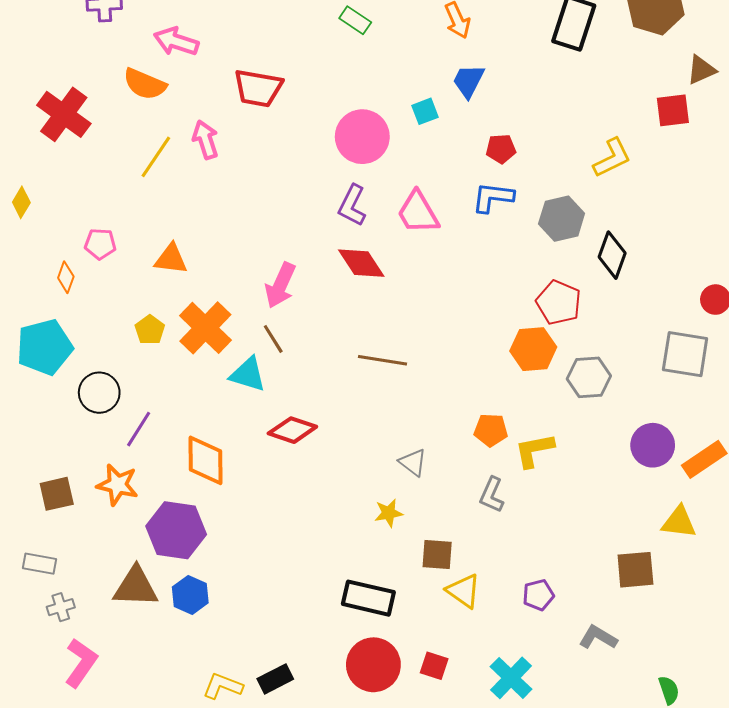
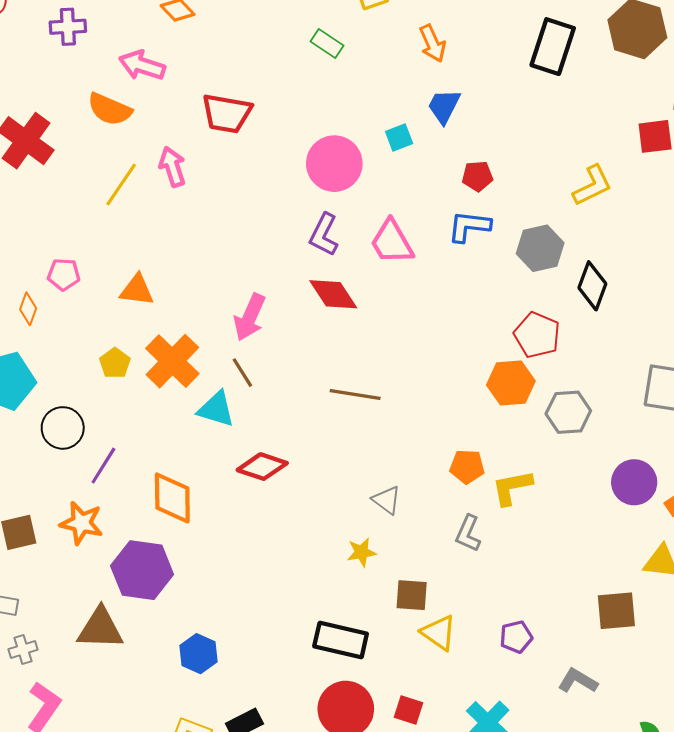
blue hexagon: (190, 595) -> (198, 654), moved

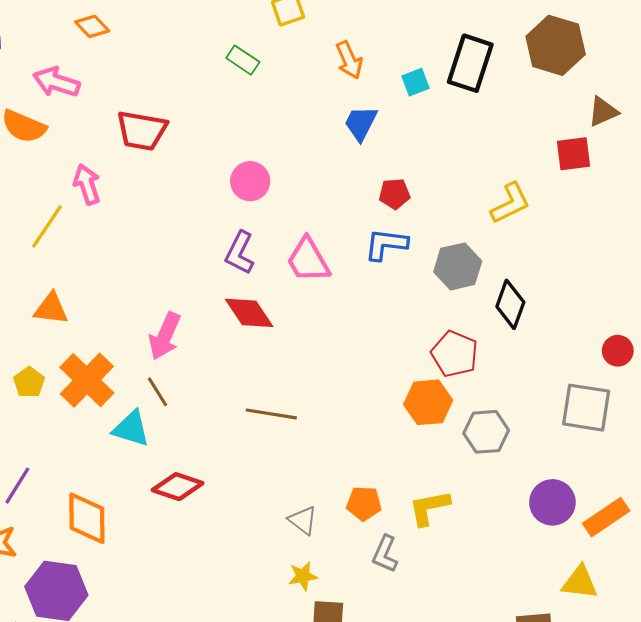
cyan square: (399, 137) -> (416, 82), moved
pink circle: (334, 164) -> (250, 181), size x0.7
yellow line: (121, 185) -> (47, 226), moved
orange pentagon: (467, 467) -> (364, 503), moved
yellow star: (361, 552) -> (303, 576), moved

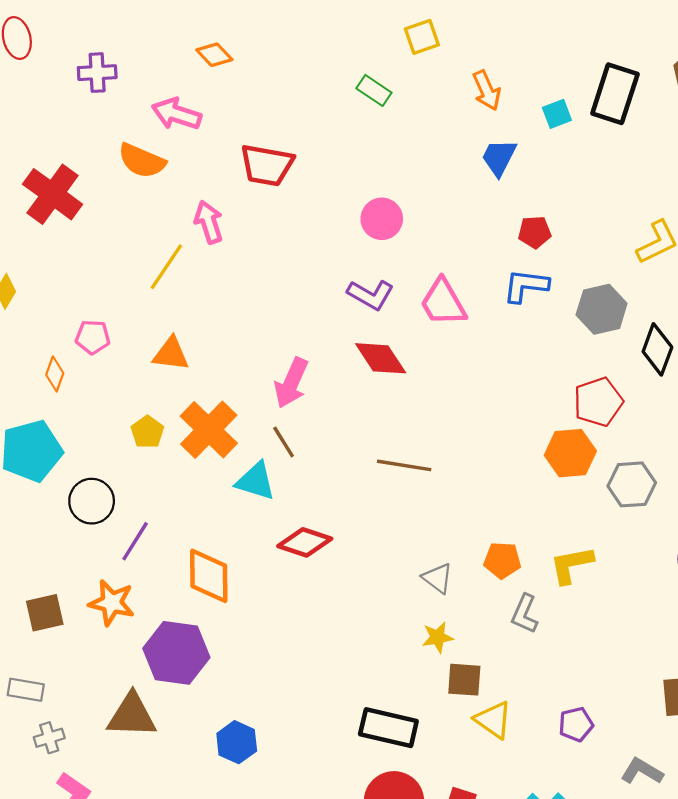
purple L-shape: (240, 253) -> (371, 295), turned -87
red pentagon: (454, 354) -> (598, 402), turned 30

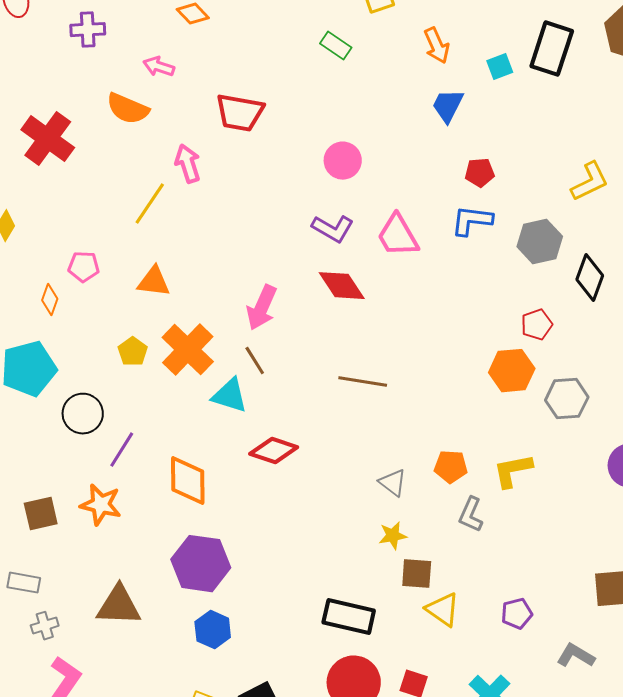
pink arrow: (176, 114) -> (159, 67), size x0.7
red pentagon: (598, 402) -> (537, 325), size x0.7
purple hexagon: (176, 653) -> (201, 564), moved

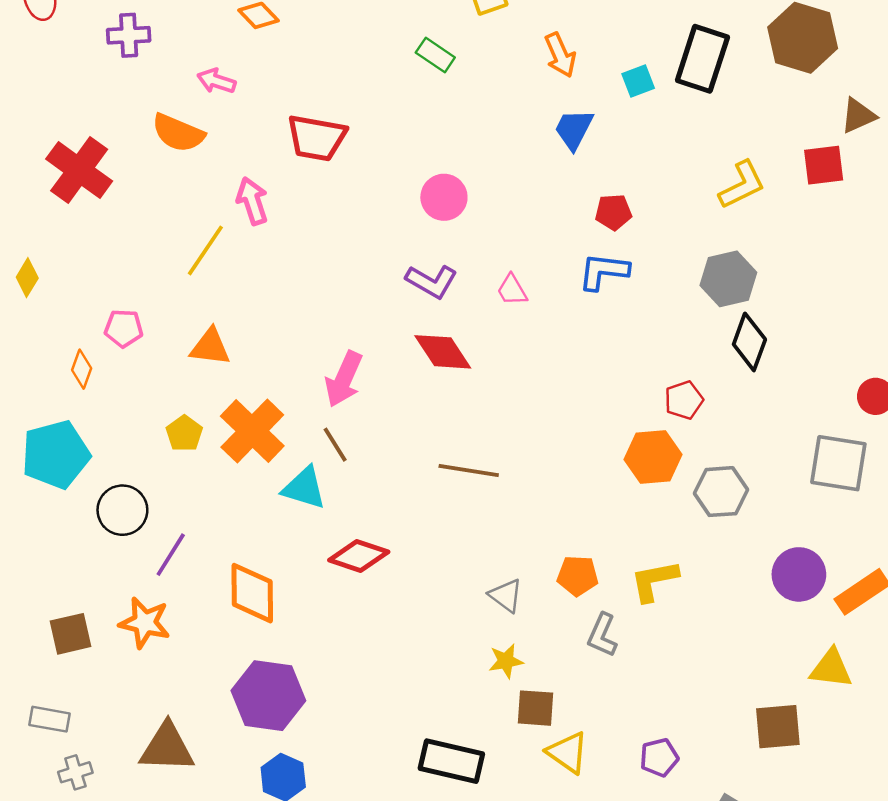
yellow L-shape: (590, 182) -> (742, 185), moved
pink trapezoid: (398, 236) -> (512, 290), size x0.6
gray hexagon: (540, 242) -> (728, 279), moved

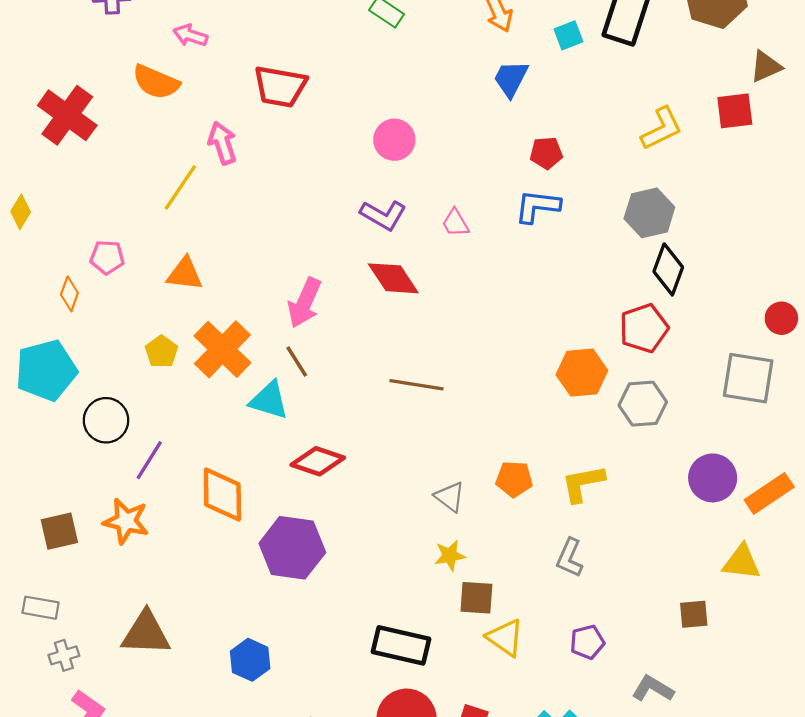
red pentagon: (684, 400) -> (644, 328), moved, size x1.4
gray L-shape: (602, 635) -> (570, 558), moved
purple hexagon: (268, 696) -> (292, 548), moved
brown square: (778, 727) -> (694, 614), size x0.7

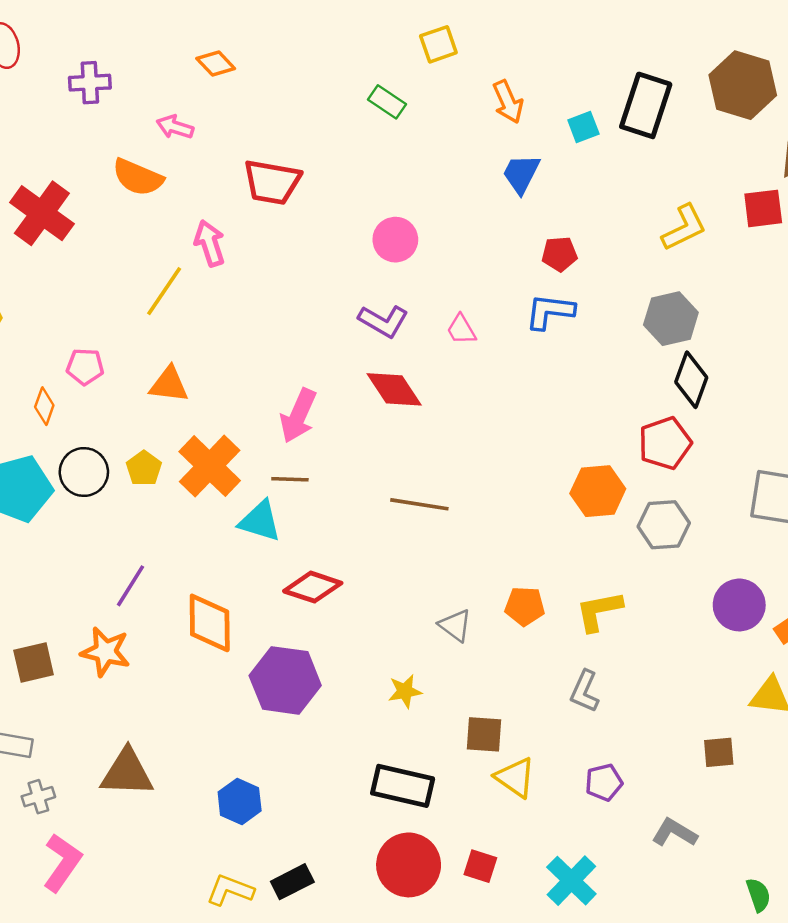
brown line: (297, 361) -> (290, 479), turned -56
black circle: (106, 420) -> (84, 472), moved
yellow star: (450, 556) -> (405, 691), moved

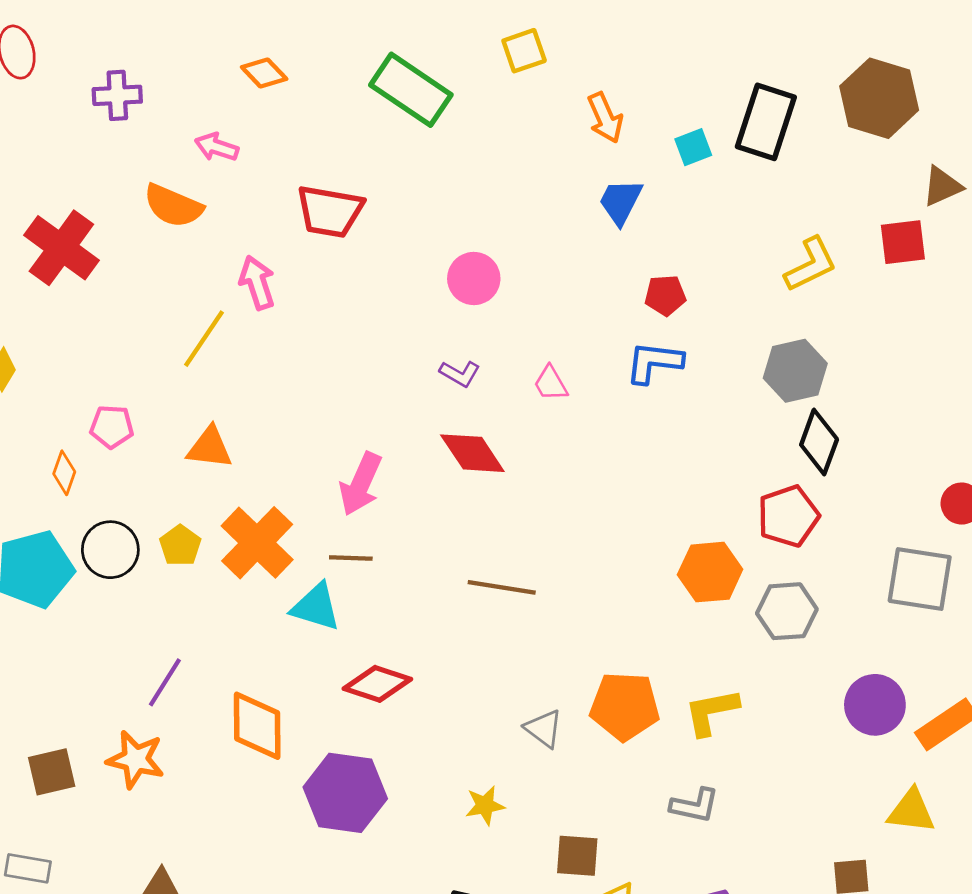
green rectangle: (387, 102) -> (411, 90), moved, size x1.8
purple L-shape: (383, 321) -> (460, 374), size x0.7
orange pentagon: (525, 606) -> (625, 706), size x1.5
gray L-shape: (585, 691) -> (695, 805), turned -102

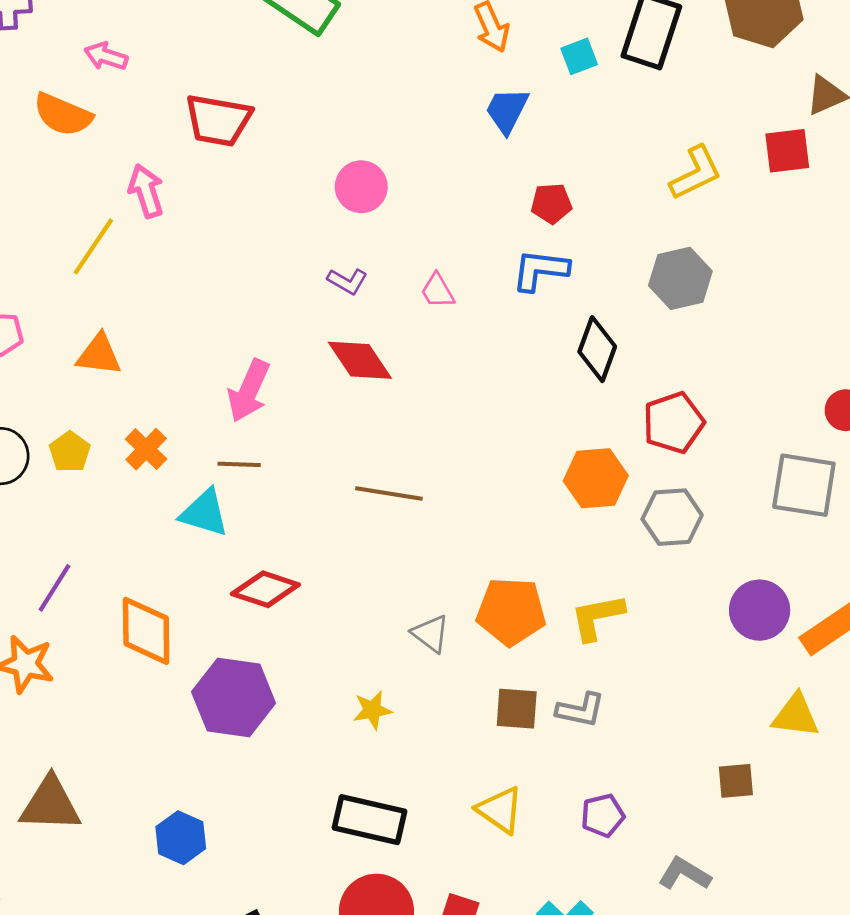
black diamond: (819, 442) -> (597, 349), moved
orange cross: (257, 543) -> (146, 449), size x0.6
brown square: (577, 856) -> (517, 709), moved

